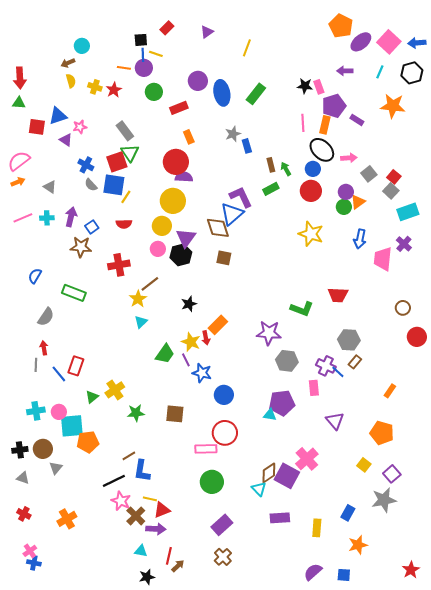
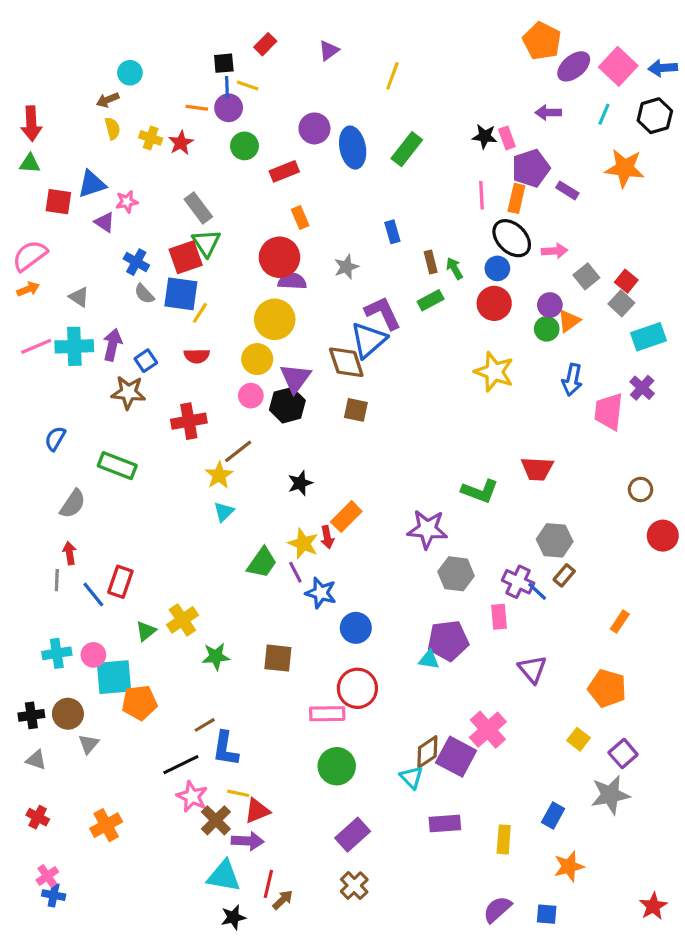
gray star: (233, 134) -> (346, 267), moved
cyan cross: (47, 218) -> (74, 346), size x1.6
cyan triangle: (141, 551) -> (224, 876), size x1.6

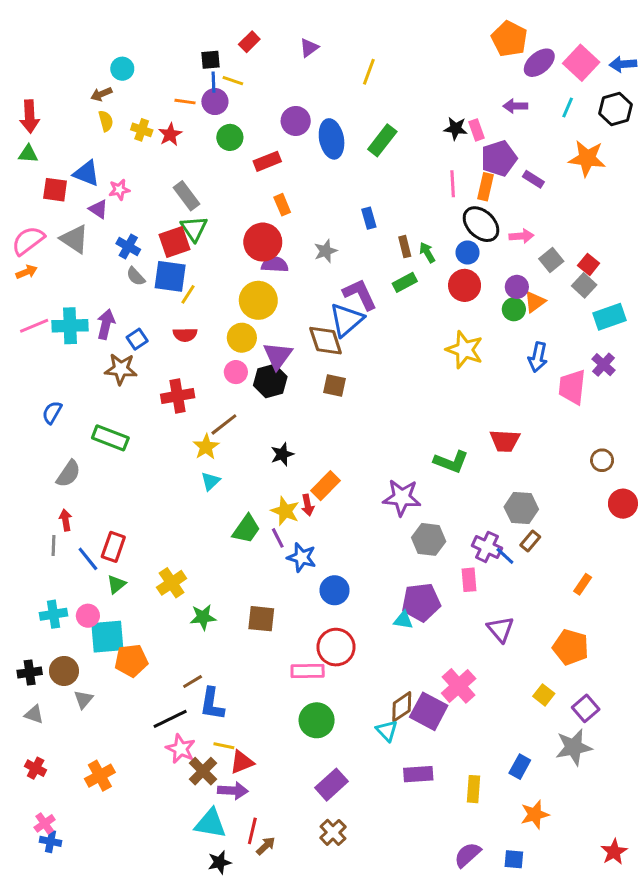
blue triangle: (92, 184) -> (86, 173), turned 40
gray triangle: (79, 297) -> (74, 239), moved, size x1.5
green triangle: (146, 631) -> (116, 584), moved

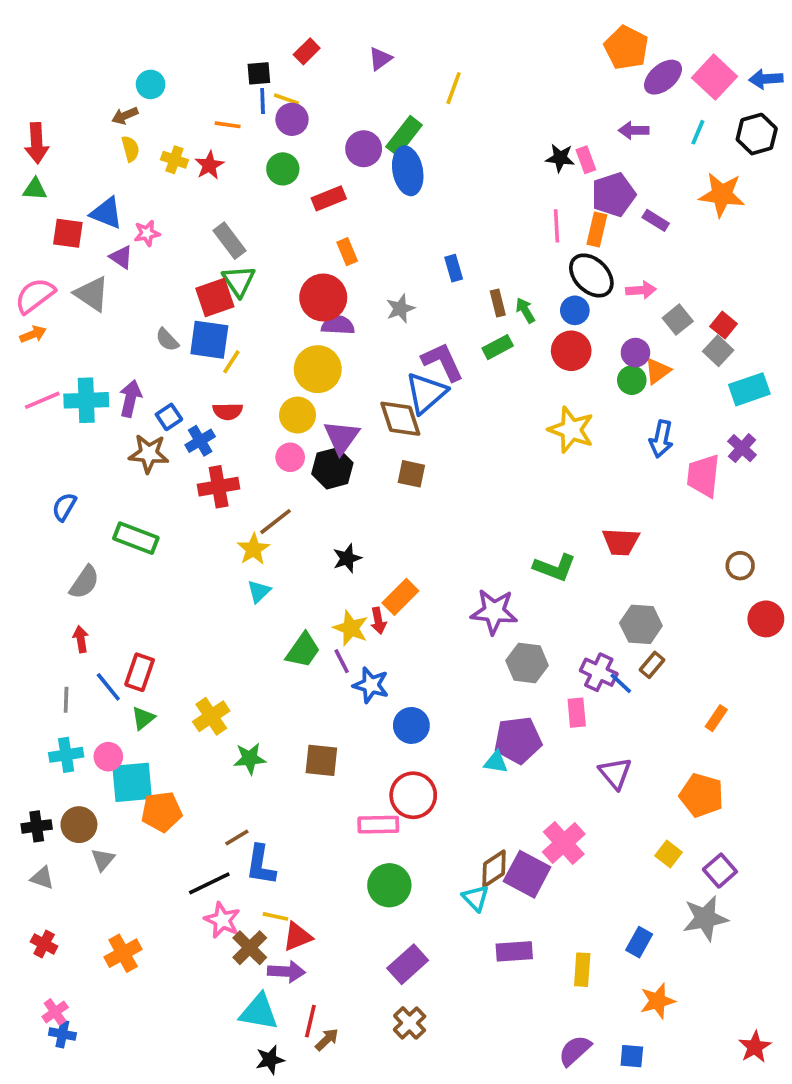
purple circle: (215, 102) -> (292, 119), moved
green rectangle: (382, 140) -> (404, 136), moved
blue cross: (128, 247) -> (200, 441), moved, turned 30
gray line: (54, 545) -> (66, 700), moved

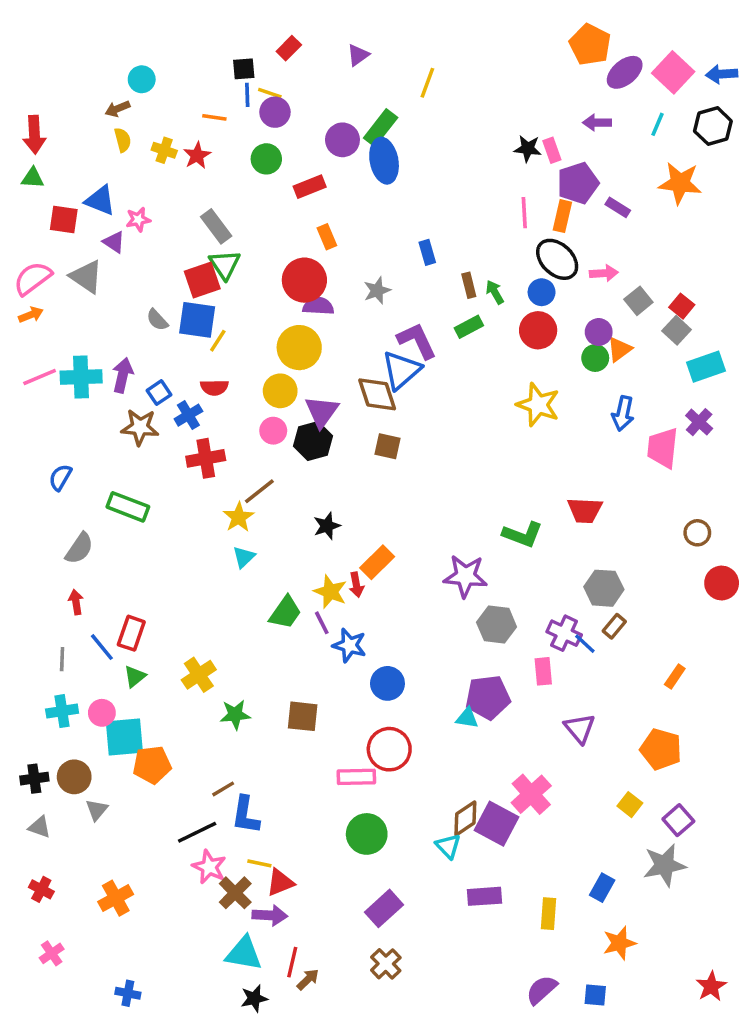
blue cross: (62, 1034) -> (128, 993), moved

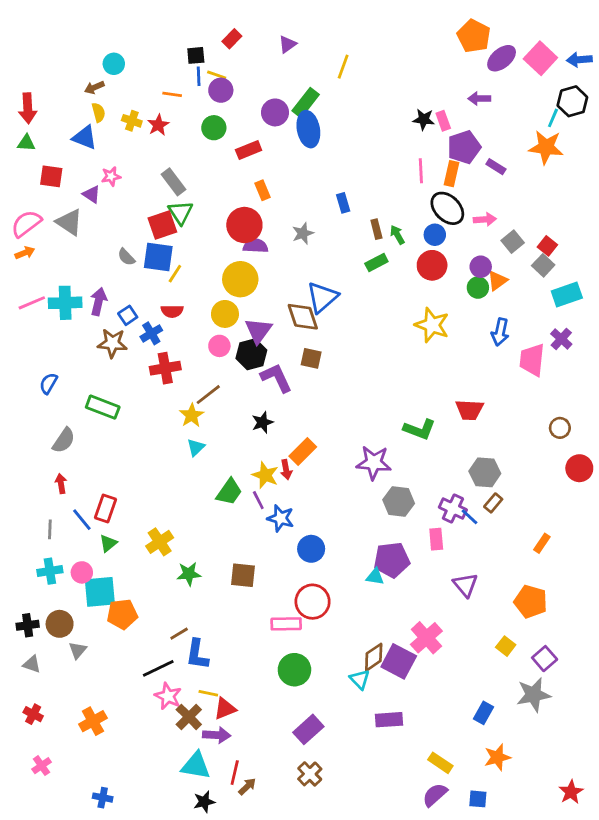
cyan line: (658, 124) -> (553, 118), moved
blue triangle: (100, 200) -> (85, 137), moved
purple L-shape: (417, 341) -> (276, 378), moved
yellow rectangle: (548, 914) -> (440, 763), moved, turned -60

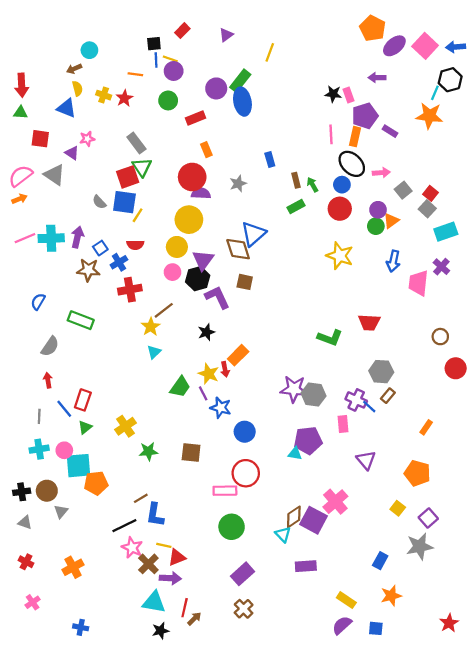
purple star: (374, 463) -> (294, 389), moved

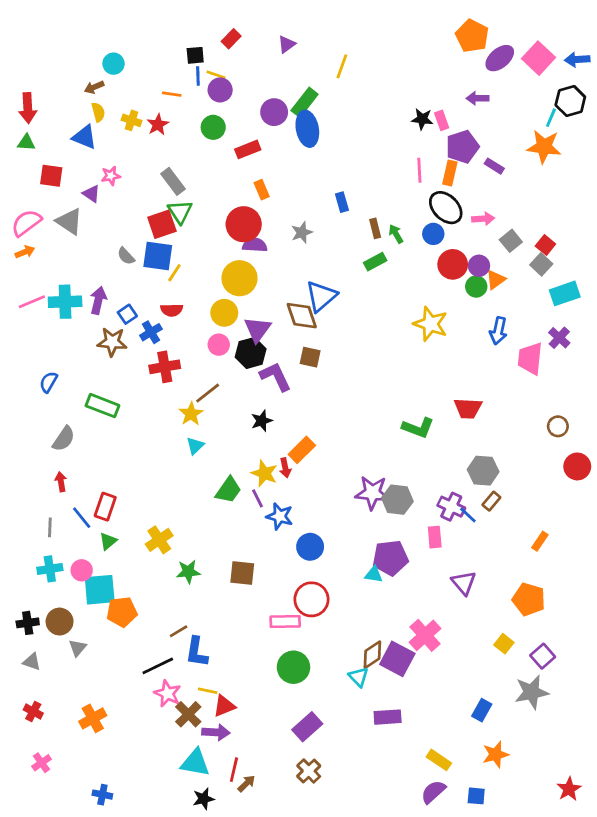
red circle: (340, 209) -> (453, 264), moved

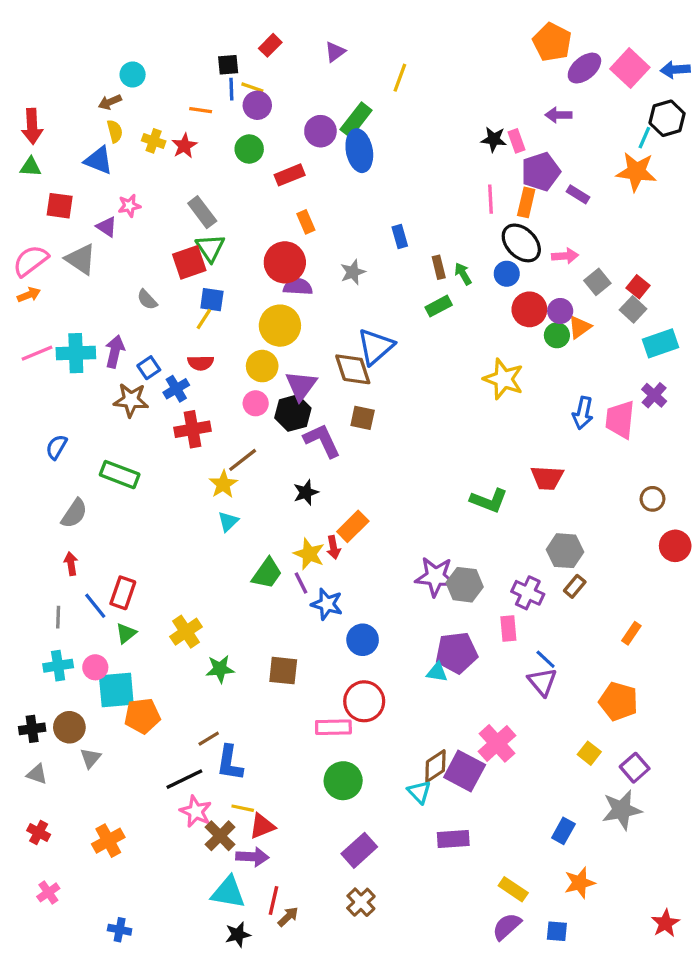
blue square: (158, 256) -> (212, 300), moved, size x0.7
blue arrow: (498, 331) -> (583, 413), moved
blue line: (468, 515) -> (546, 659), moved

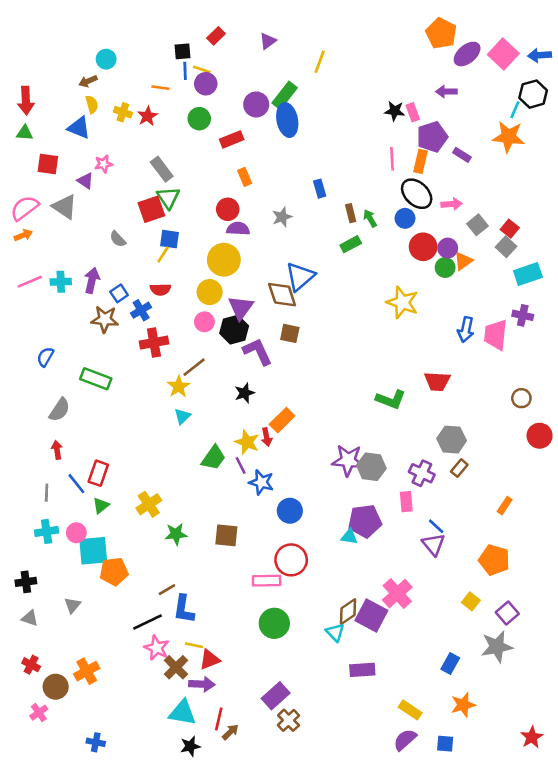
red circle: (285, 262) -> (228, 209), size x0.7
cyan cross: (76, 353) -> (61, 282), size x0.7
purple cross: (654, 395) -> (523, 315), turned -30
brown circle: (69, 727) -> (56, 687), moved
purple rectangle: (359, 850) -> (276, 696), moved

